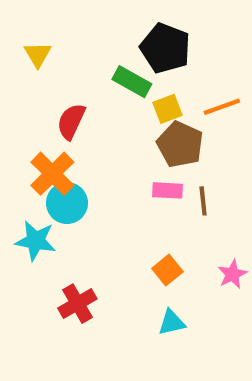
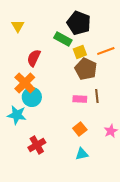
pink rectangle: (167, 190) -> (80, 99), moved

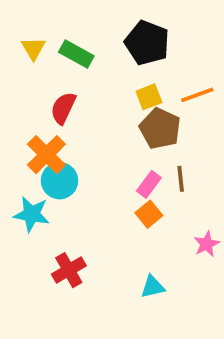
green rectangle: (63, 39) -> (76, 54), moved
pink rectangle: (80, 99) -> (149, 184), turned -56
orange square: (80, 129) -> (149, 214), moved

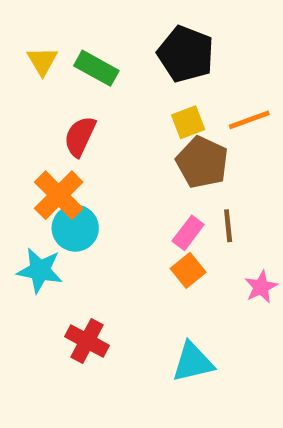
pink star: (207, 244) -> (261, 287), moved
red cross: (69, 270) -> (87, 341), turned -32
cyan triangle: (153, 287) -> (193, 362), size x1.4

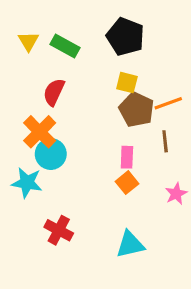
orange line: (249, 120) -> (168, 103), moved
yellow square: (188, 122) -> (127, 83), turned 35
brown line: (228, 226) -> (165, 141), moved
pink rectangle: (188, 233) -> (127, 157), turned -35

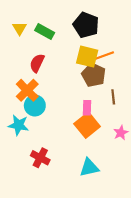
yellow square: (127, 83) -> (87, 57), size x1.5
orange line: (168, 103) -> (104, 55), moved
orange square: (127, 183) -> (87, 125), size x1.6

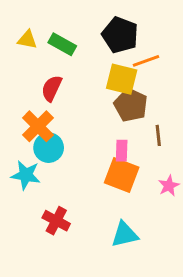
yellow triangle: (20, 28) -> (27, 40), turned -48
orange line: (104, 55) -> (146, 61), moved
orange square: (87, 125) -> (122, 175), turned -30

